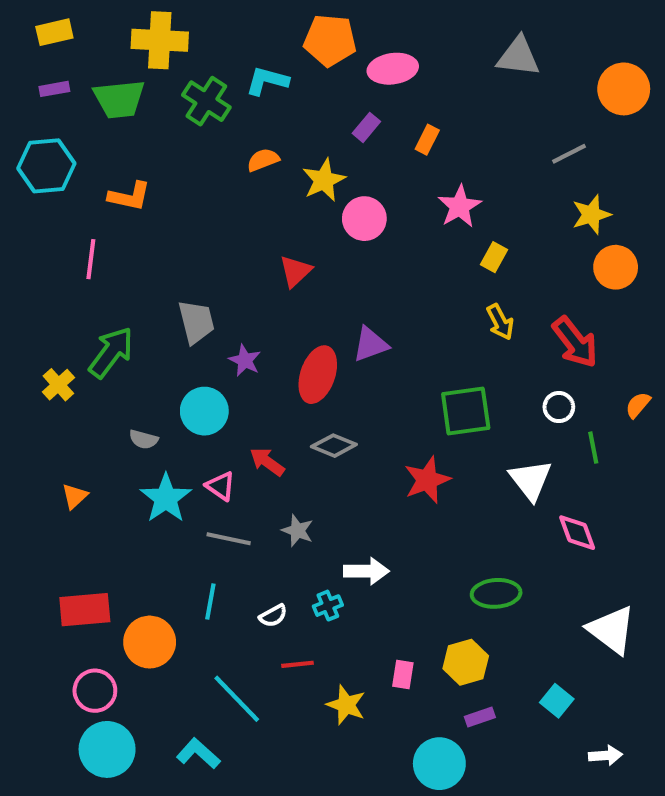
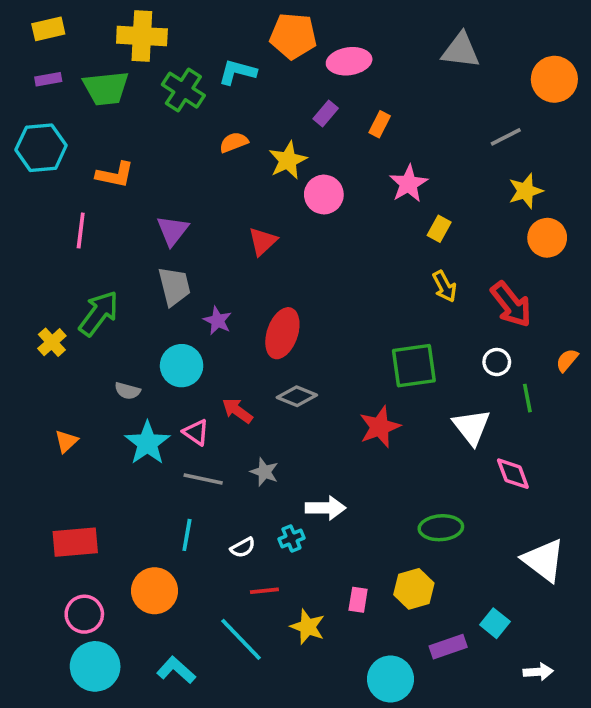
purple triangle: (370, 344) -> (173, 231), moved, turned -32
orange circle: (150, 642) -> (155, 591), moved
cyan line: (237, 699) -> (241, 639), moved
purple rectangle: (480, 717) -> (448, 647), moved, size x1.4

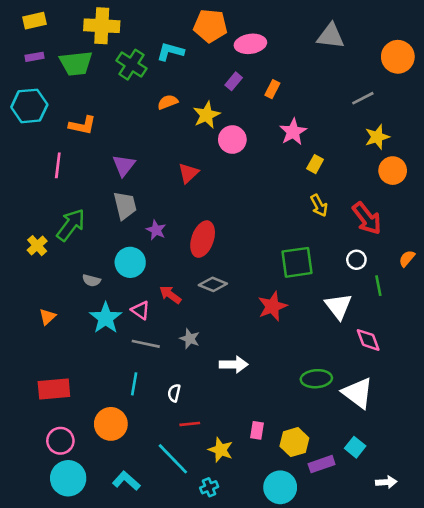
cyan cross: (291, 539) -> (209, 487), moved
white semicircle: (243, 548) -> (174, 393), turned 132
white triangle: (544, 560) -> (358, 393), moved
yellow hexagon: (414, 589) -> (294, 442), moved

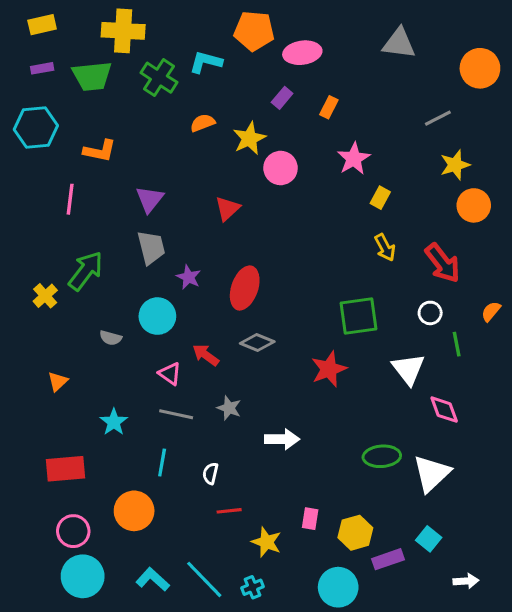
cyan star: (106, 318) -> (114, 422), moved, size x0.7
white triangle: (358, 393) -> (432, 473), turned 40
cyan line: (173, 459) -> (204, 579), moved

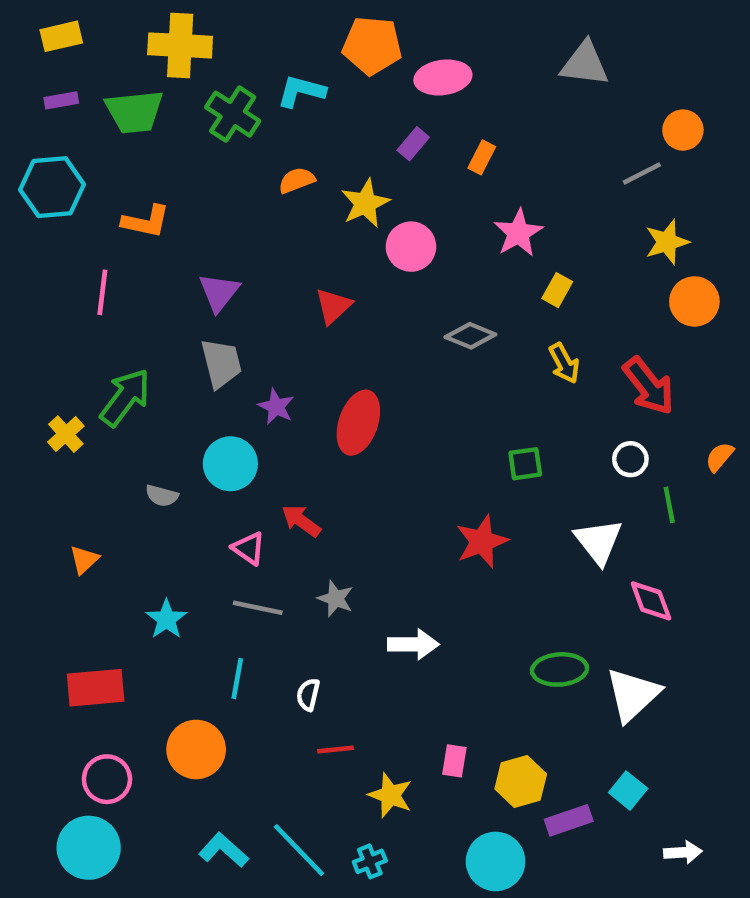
orange circle: (480, 68) -> (683, 130), moved, size x0.7
green square: (358, 316) -> (525, 464), size x0.6
gray diamond: (257, 343) -> (470, 336), moved
cyan circle: (83, 576) -> (89, 848), moved

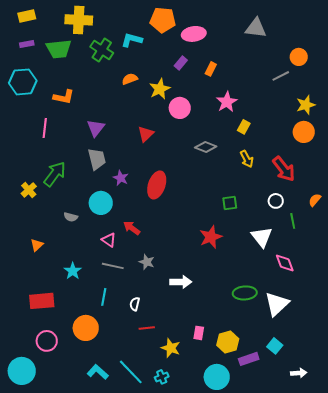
yellow star: (667, 242) -> (306, 105), moved
cyan circle: (89, 848) -> (22, 371), moved

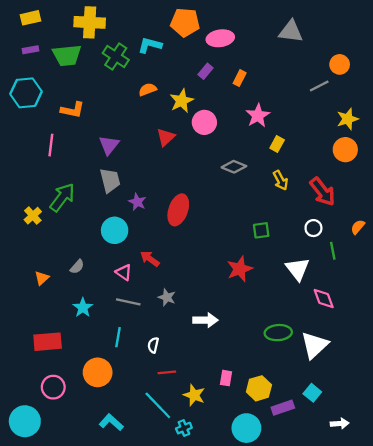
red triangle: (146, 134) -> (166, 137), moved
gray semicircle: (71, 217) -> (77, 267), moved, turned -64
cyan line: (131, 372) -> (158, 405), moved

